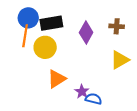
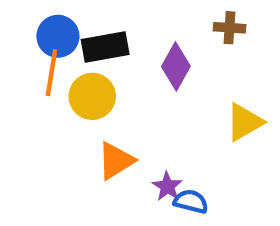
brown cross: (117, 26) -> (230, 28), moved

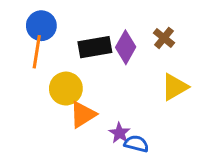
brown cross: (230, 28) -> (164, 38), moved, turned 35
black rectangle: (105, 47) -> (95, 47), moved
yellow circle: (92, 96) -> (66, 89), moved

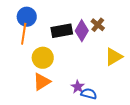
brown cross: (164, 38) -> (98, 25), moved
orange triangle: (83, 115) -> (42, 82), moved

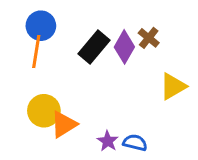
black rectangle: (62, 31) -> (94, 47), turned -40
yellow circle: (43, 58) -> (44, 111), moved
purple star: (78, 87) -> (108, 141), moved

